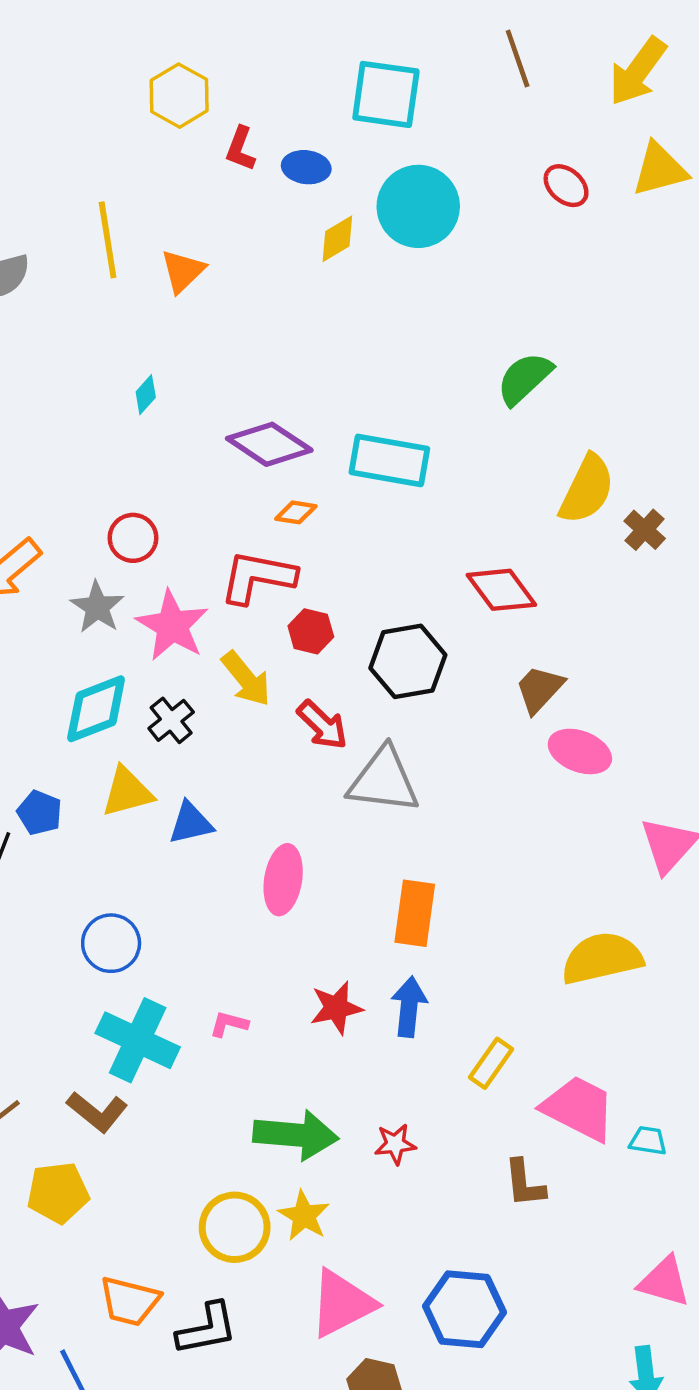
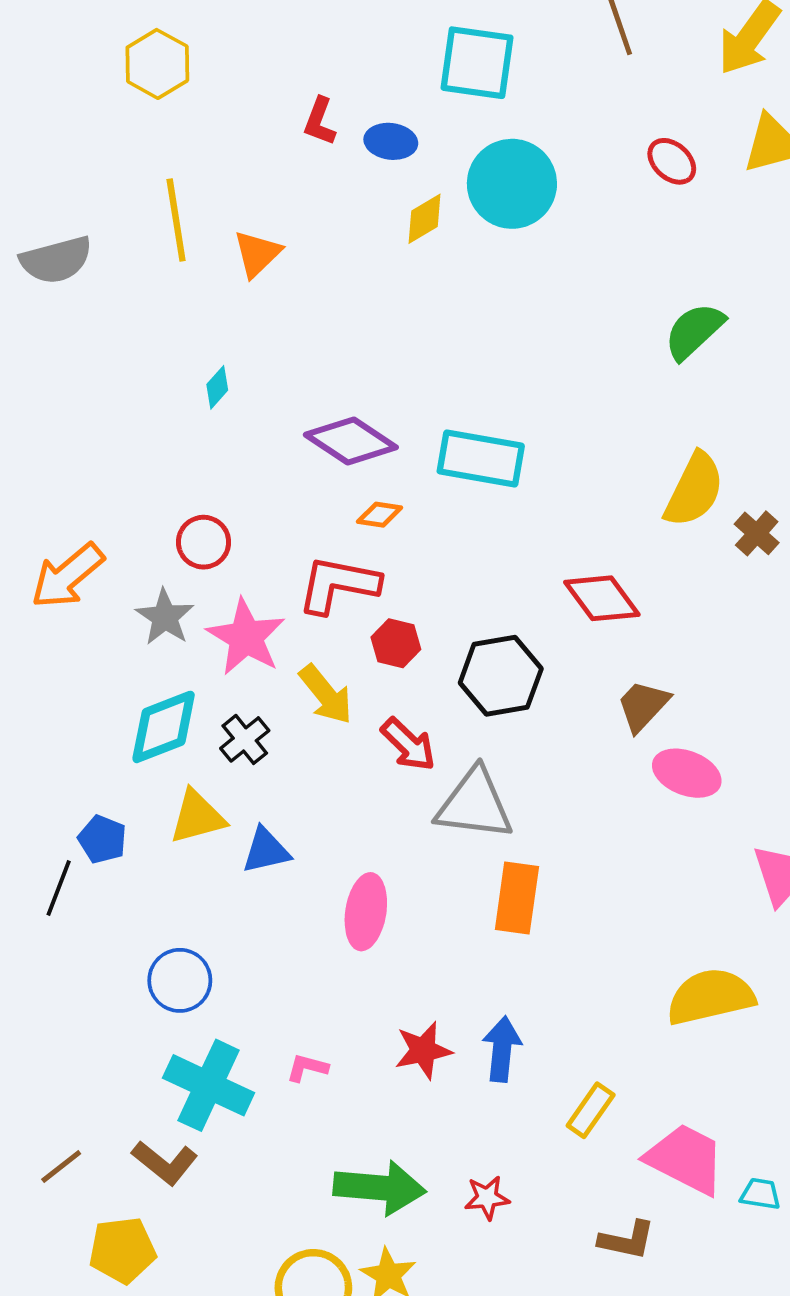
yellow hexagon: (179, 96) -> (157, 64), moved
green semicircle: (524, 378) -> (694, 331), moved
orange rectangle: (415, 913) -> (517, 898), moved
brown L-shape: (524, 1183) -> (627, 1240), turned -72

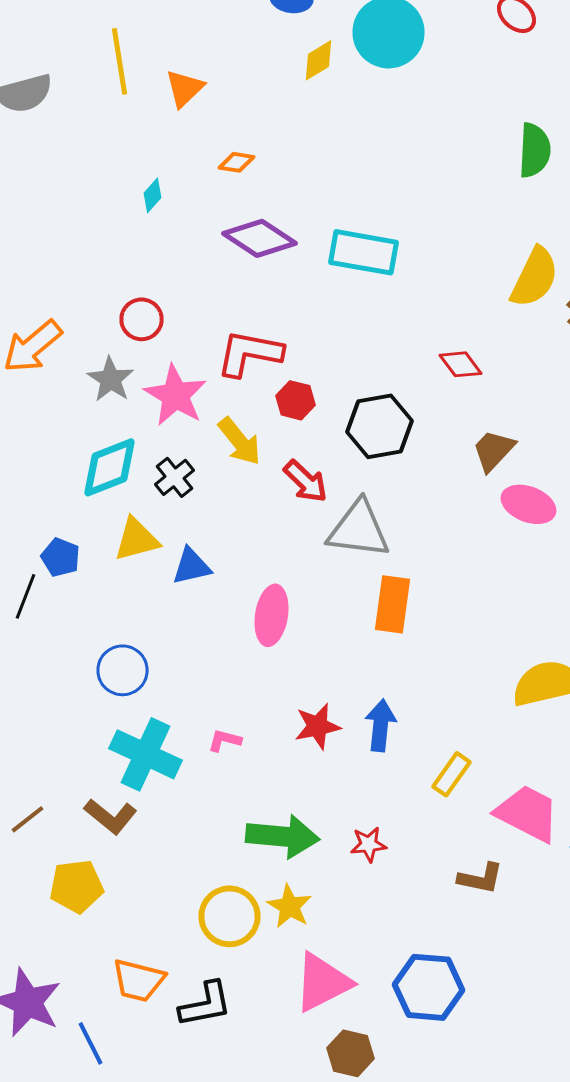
green semicircle: (694, 331) -> (534, 150), turned 136
orange diamond: (380, 515) -> (236, 162), moved
red diamond: (602, 598) -> (460, 364), size x0.7

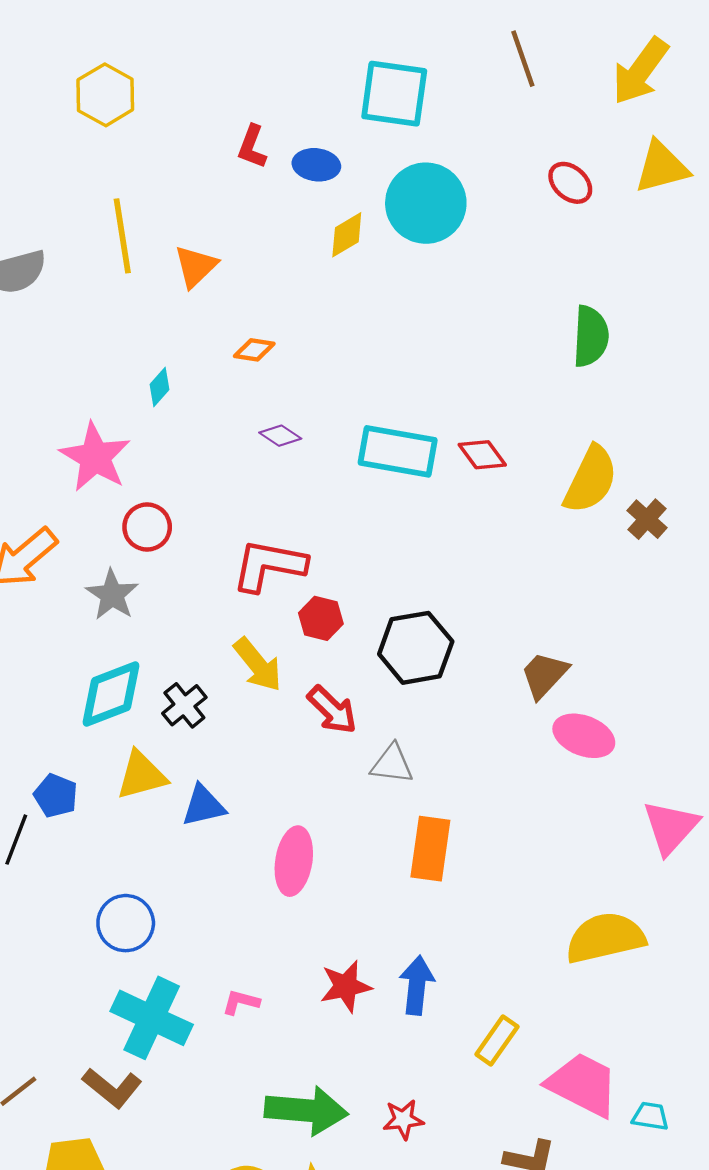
purple diamond: (260, 238) -> (280, 436), size x0.5
red diamond: (460, 364) -> (482, 455), moved
pink star: (176, 395) -> (95, 457), moved
gray triangle: (358, 529) -> (392, 764), size x0.6

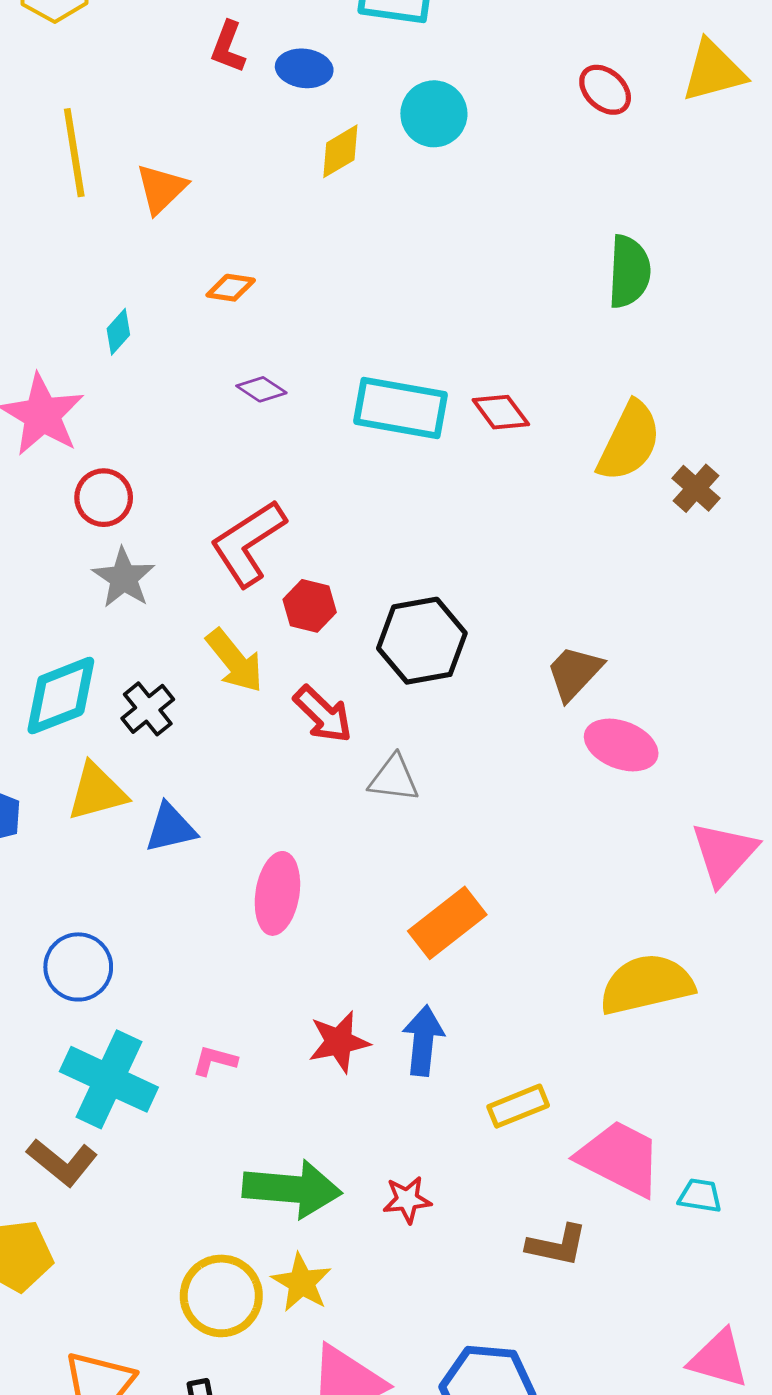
cyan circle: (426, 203) -> (434, 114), size x0.7
red L-shape: (269, 565) -> (248, 543), turned -44
gray star: (112, 595) -> (124, 578), moved
orange rectangle: (430, 849) -> (447, 923), moved, turned 44
yellow rectangle: (497, 1040) -> (518, 1106), turned 33

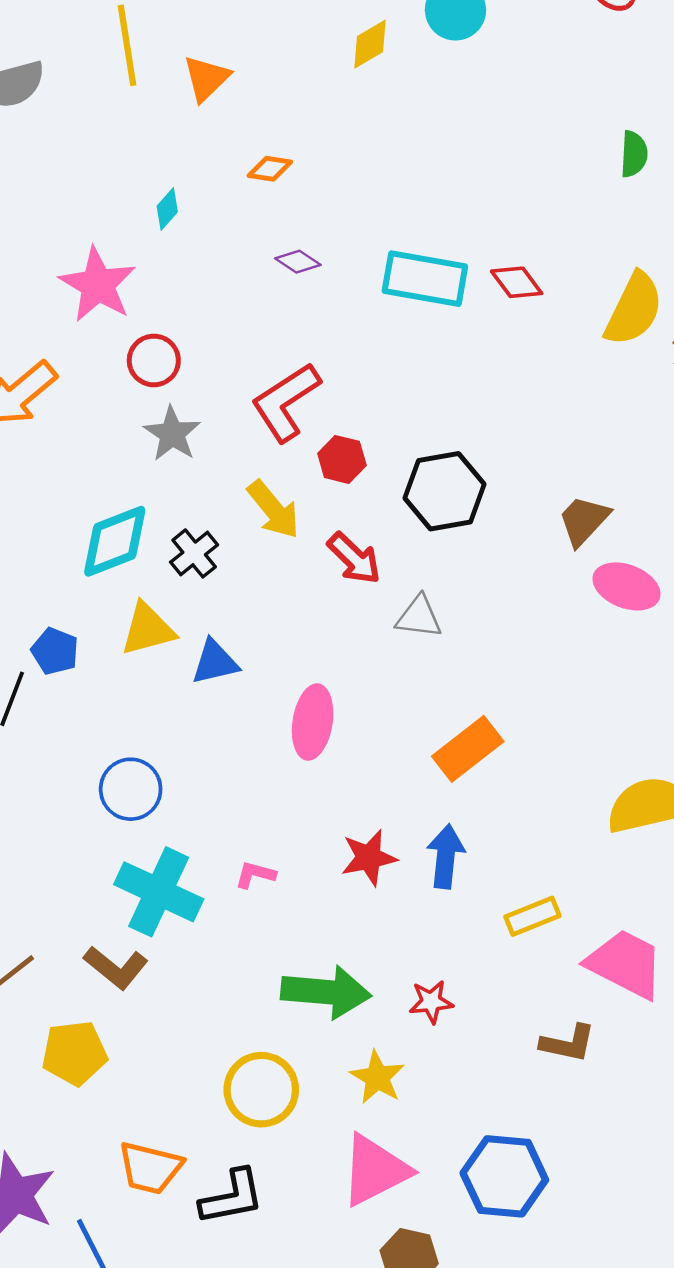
green semicircle: (629, 272) -> (634, 154), size x0.7
yellow star: (302, 1283) -> (377, 1077), moved

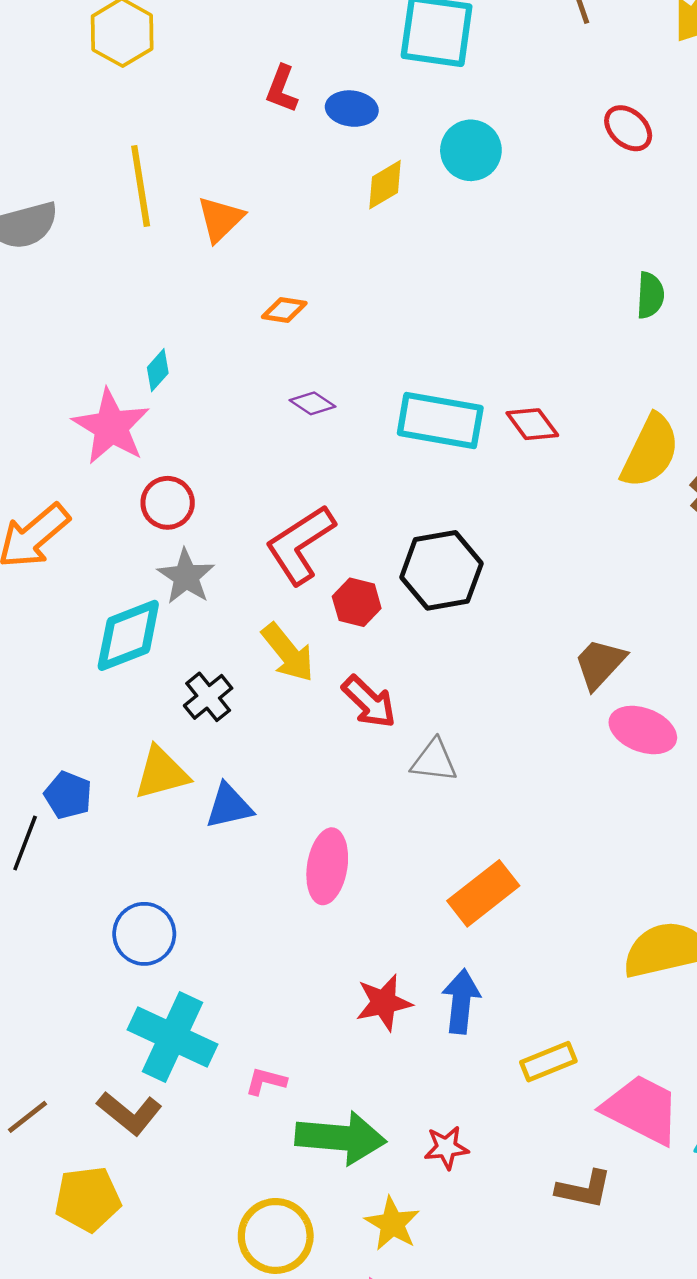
cyan diamond: (167, 209) -> (158, 370), moved
black hexagon: (445, 491) -> (441, 570), moved
cyan diamond: (115, 541) -> (128, 635), moved
pink L-shape: (255, 875) -> (266, 1081), moved

